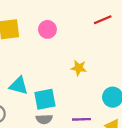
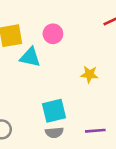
cyan triangle: (19, 86) -> (30, 57), moved

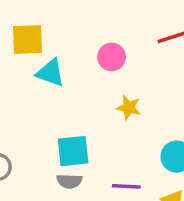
pink circle: (53, 34) -> (112, 57), moved

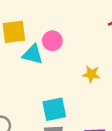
pink circle: (112, 57) -> (52, 41), moved

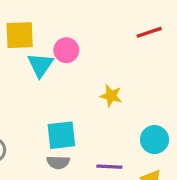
cyan triangle: (33, 54) -> (40, 65), turned 45

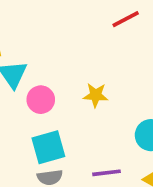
pink circle: (66, 50) -> (41, 100), moved

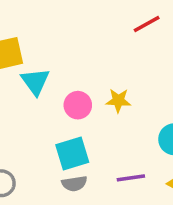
pink circle: (41, 100) -> (78, 105), moved

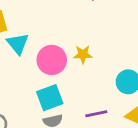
pink circle: (78, 105) -> (52, 60), size x1.4

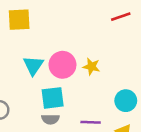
cyan triangle: (18, 44) -> (33, 65), moved

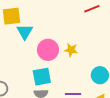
cyan triangle: (33, 65) -> (25, 32), moved

